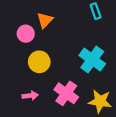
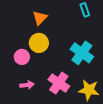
pink circle: (26, 34) -> (22, 57), moved
yellow circle: (39, 62) -> (39, 43), moved

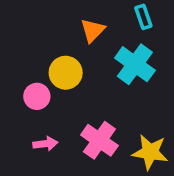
orange triangle: (40, 18) -> (93, 30), moved
cyan cross: (82, 53) -> (135, 64), moved

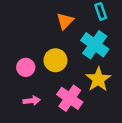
yellow circle: (66, 73) -> (55, 60), moved
yellow star: (150, 152) -> (98, 79), moved, turned 30

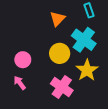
yellow circle: (55, 60) -> (60, 53), moved
pink arrow: (32, 101) -> (20, 83), moved, turned -120

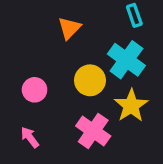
orange triangle: (58, 19) -> (69, 28), moved
pink arrow: (20, 83) -> (30, 137), moved

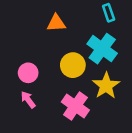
orange triangle: (69, 28) -> (56, 23), turned 42
pink arrow: (30, 137) -> (28, 100), moved

